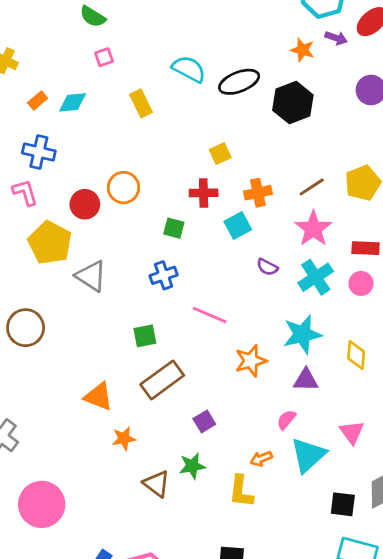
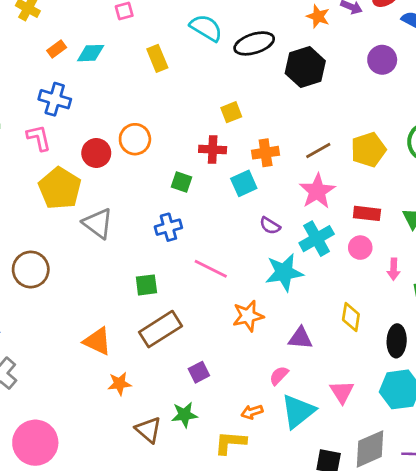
cyan star: (302, 334) -> (284, 272), moved
yellow L-shape: (241, 491) -> (230, 443), turned 84

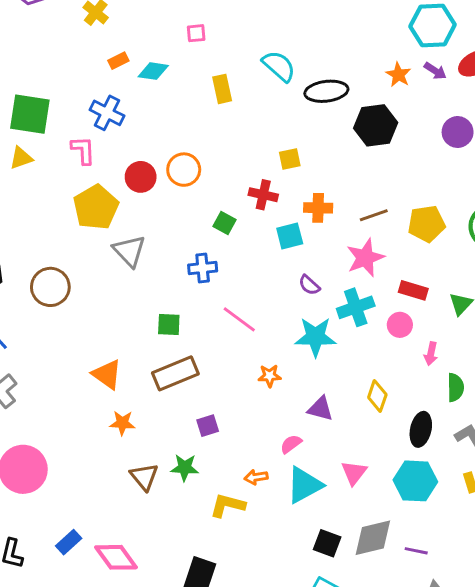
orange star: (248, 316) -> (270, 376), size x0.7

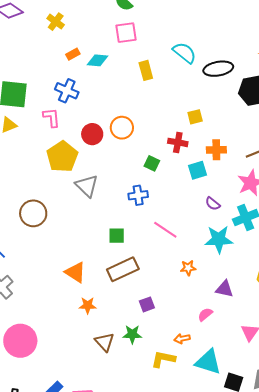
pink square: (196, 33) -> (126, 33), size x1.6
cyan triangle: (304, 485) -> (208, 362), moved, turned 48

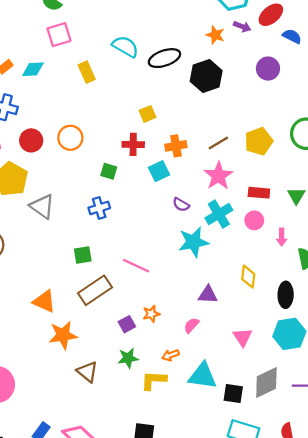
red circle: (92, 134) -> (31, 140), moved
pink line: (165, 230) -> (136, 266), moved
orange star: (188, 268) -> (151, 314), moved
orange star: (88, 305) -> (63, 335), size x1.5
green star: (132, 334) -> (128, 358), moved

